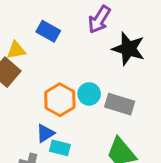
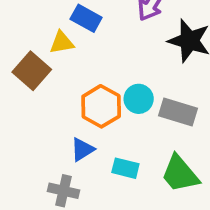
yellow triangle: (16, 50) -> (62, 43), moved
cyan rectangle: (60, 148) -> (125, 168), moved

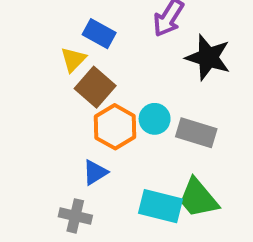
yellow triangle: (62, 43) -> (73, 59), turned -36
brown square: (32, 71) -> (95, 87), moved
cyan rectangle: (125, 168) -> (161, 206), moved, size x1.5

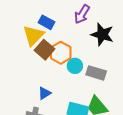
yellow triangle: (73, 59) -> (33, 35), size x1.6
orange hexagon: (115, 127) -> (61, 53), moved

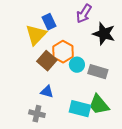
blue rectangle: (47, 22) -> (49, 22), turned 35
brown square: (44, 50) -> (47, 61), moved
blue triangle: (44, 93) -> (47, 92), turned 48

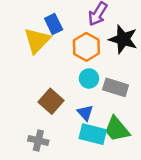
orange hexagon: (63, 52) -> (86, 47), moved
brown square: (47, 61) -> (51, 101), moved
blue triangle: (47, 92) -> (85, 113), moved, turned 32

